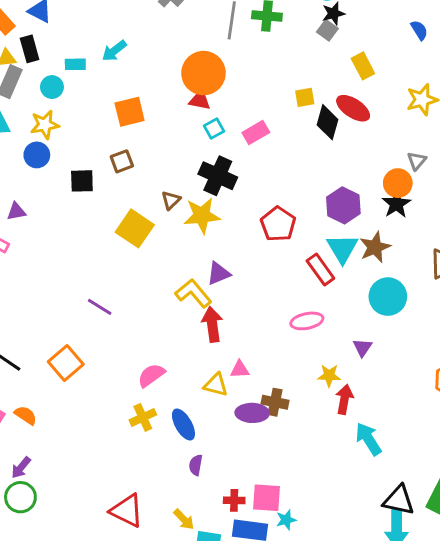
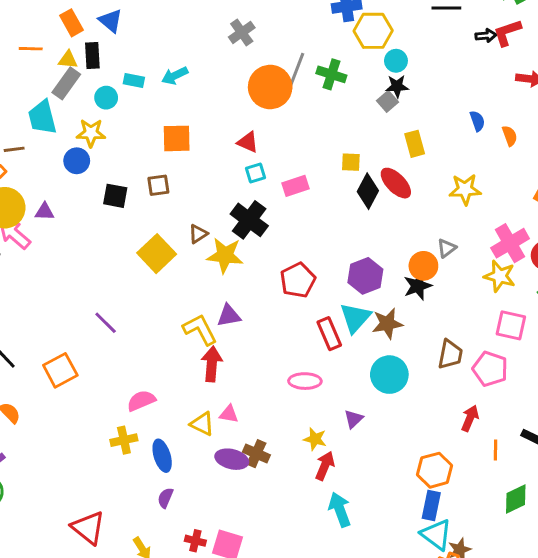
orange circle: (203, 73) -> (270, 87), moved

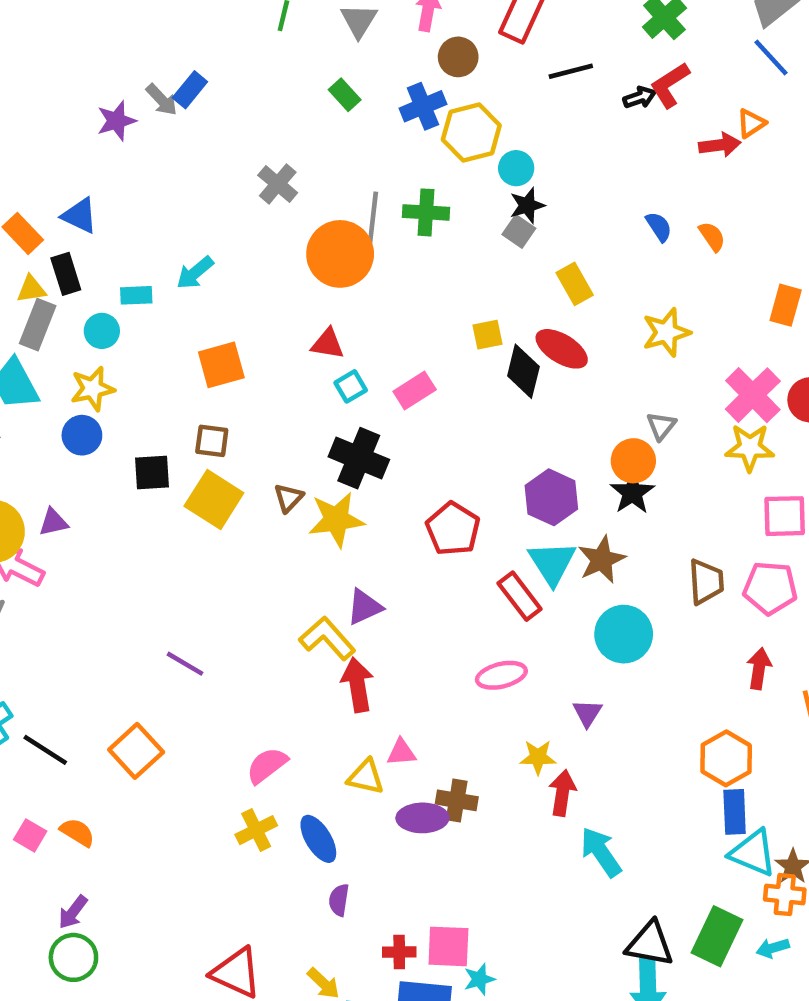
brown square: (158, 185) -> (212, 441), turned 30
yellow square: (157, 254) -> (214, 499), moved

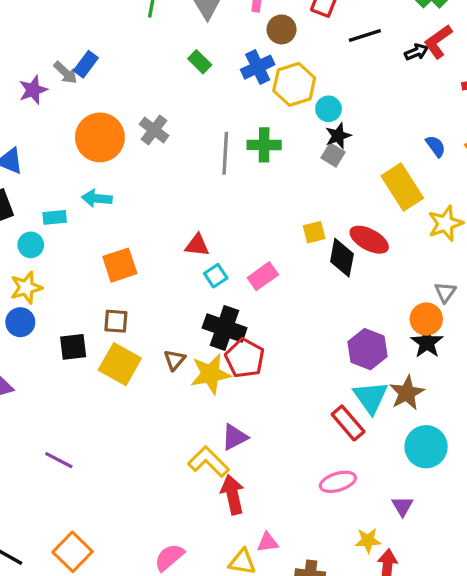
orange circle: (340, 254) -> (100, 137), moved
cyan arrow: (195, 273) -> (97, 198), turned 48
yellow rectangle: (575, 284) -> (402, 187), moved, size x1.5
red pentagon: (453, 529) -> (245, 358), moved
purple line: (185, 664) -> (59, 460), moved

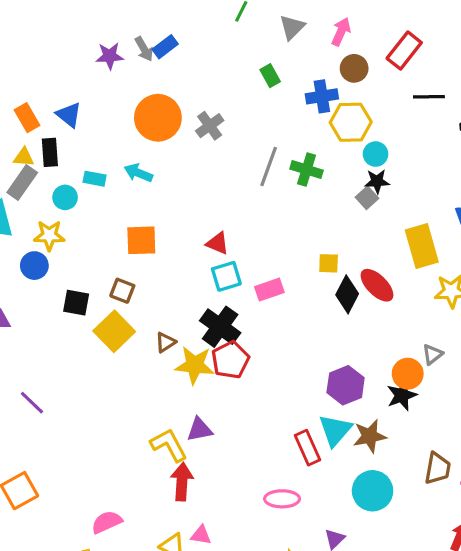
cyan square: (216, 276) -> (226, 276), size x1.4

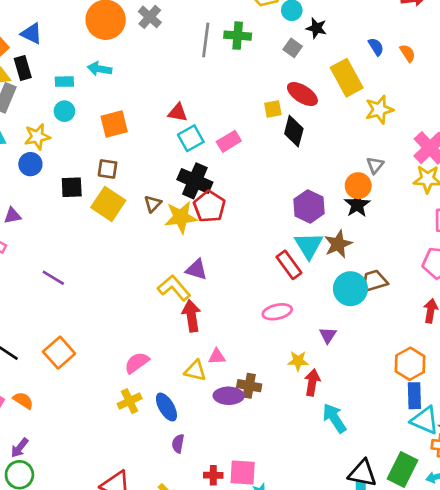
black star: (377, 181) -> (316, 28), moved, turned 30
cyan circle: (65, 197) -> (64, 111), moved
red ellipse: (377, 285) -> (302, 94), moved
purple triangle: (200, 430) -> (197, 270), turned 40
brown trapezoid: (438, 468) -> (374, 281), moved, turned -104

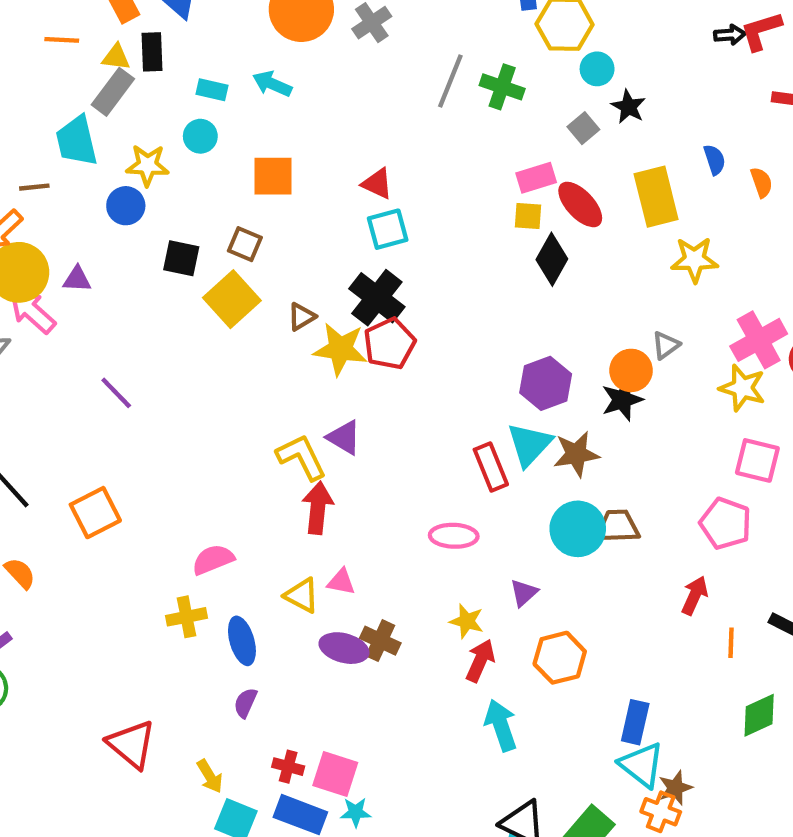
pink rectangle: (229, 141) -> (536, 178), moved
orange hexagon: (410, 364) -> (560, 658), moved

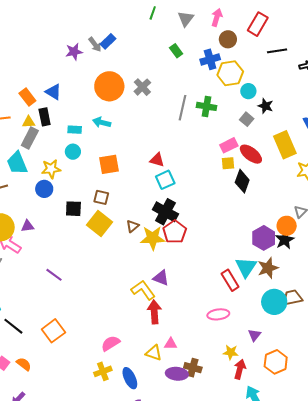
purple hexagon: (546, 383) -> (264, 238), moved

